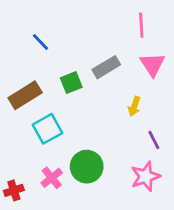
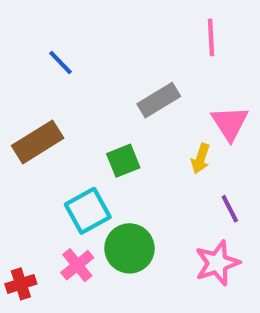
pink triangle: (152, 64) -> (230, 123), moved
green square: (71, 83) -> (123, 161), moved
cyan square: (47, 129) -> (88, 211), moved

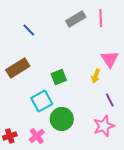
gray rectangle: (159, 100) -> (76, 19), moved
pink cross: (77, 265) -> (37, 136), moved

